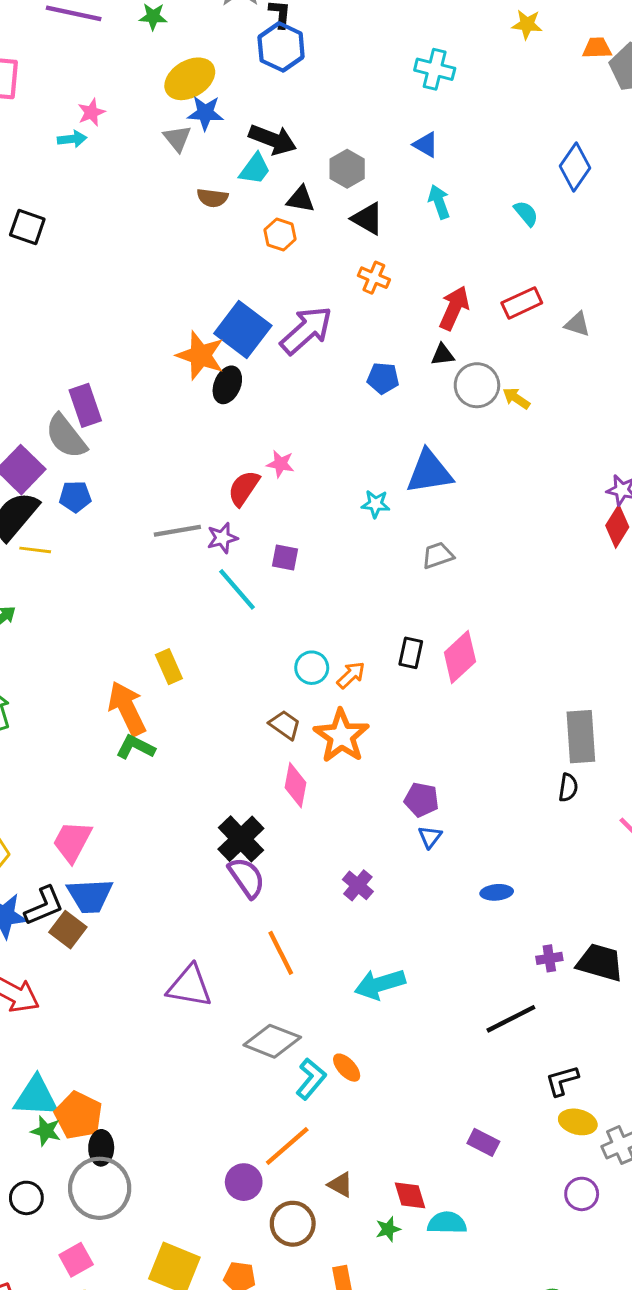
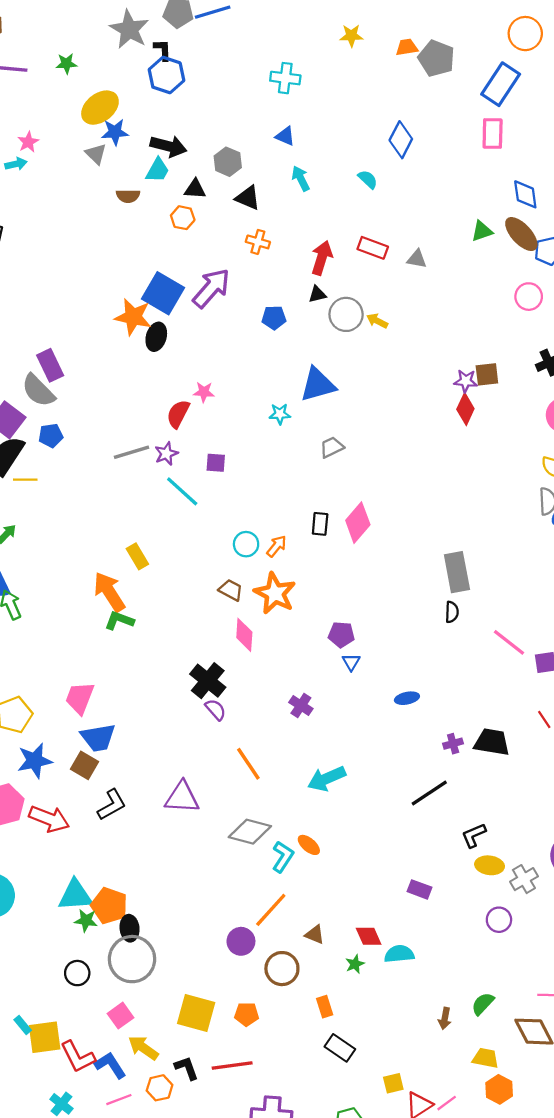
red rectangle: (522, 303) -> (373, 248), turned 52
purple semicircle: (247, 878) -> (216, 710), size x0.7
black L-shape: (44, 906) -> (112, 805), moved

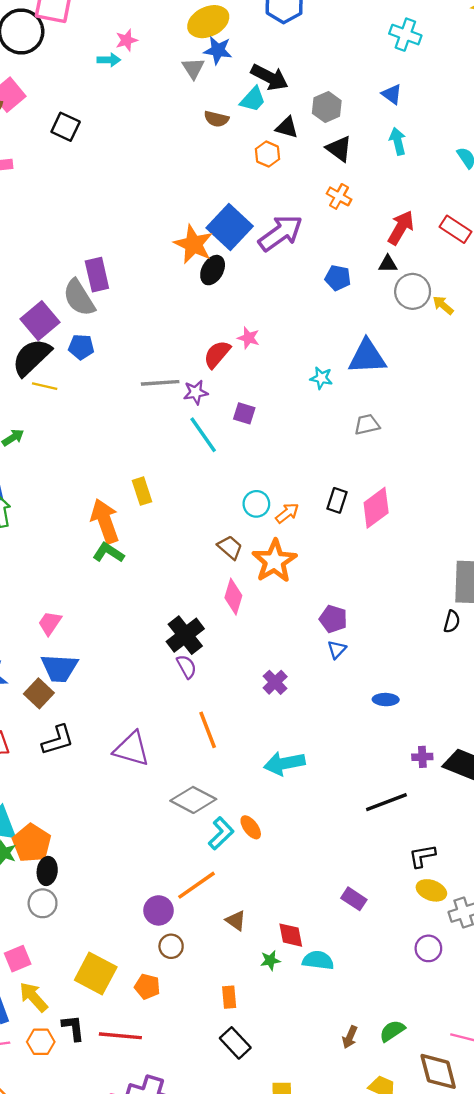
pink trapezoid: (80, 698) -> (50, 623), size x0.7
gray circle: (132, 959) -> (43, 903), size x0.6
brown circle: (282, 969) -> (171, 946), moved, size x0.7

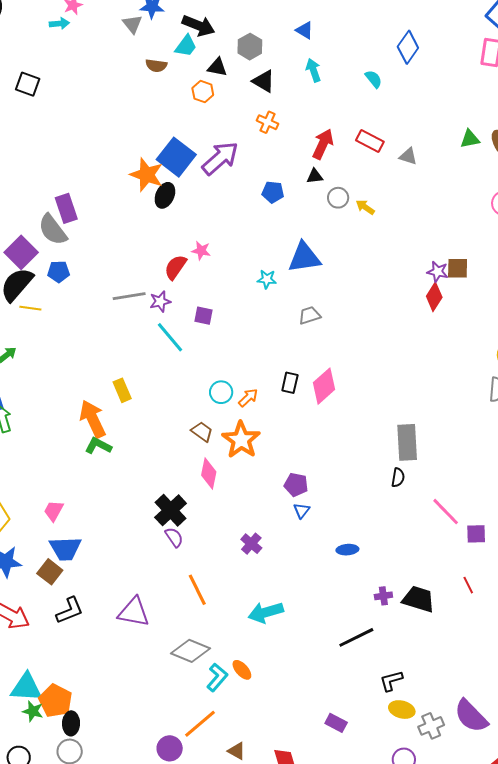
gray circle: (413, 291) -> (338, 198), size x0.7

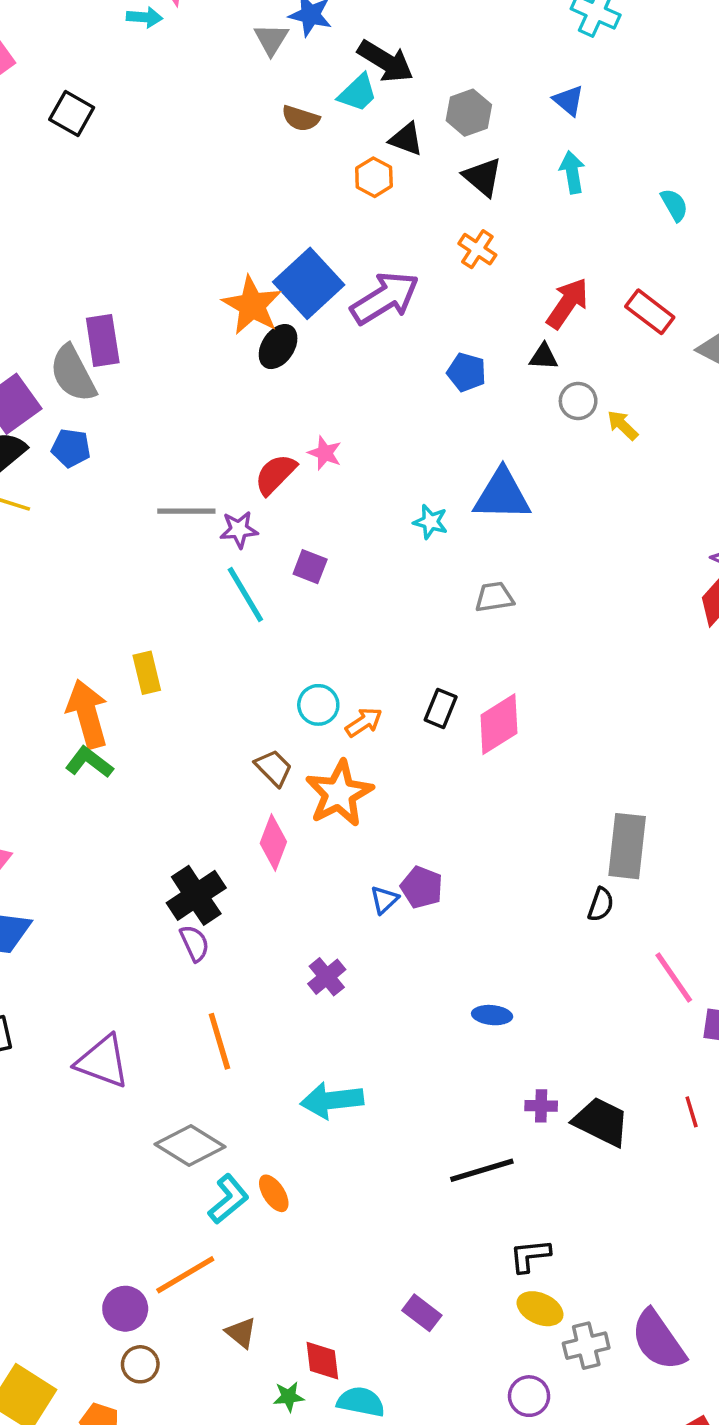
blue triangle: (302, 511) -> (384, 900), moved

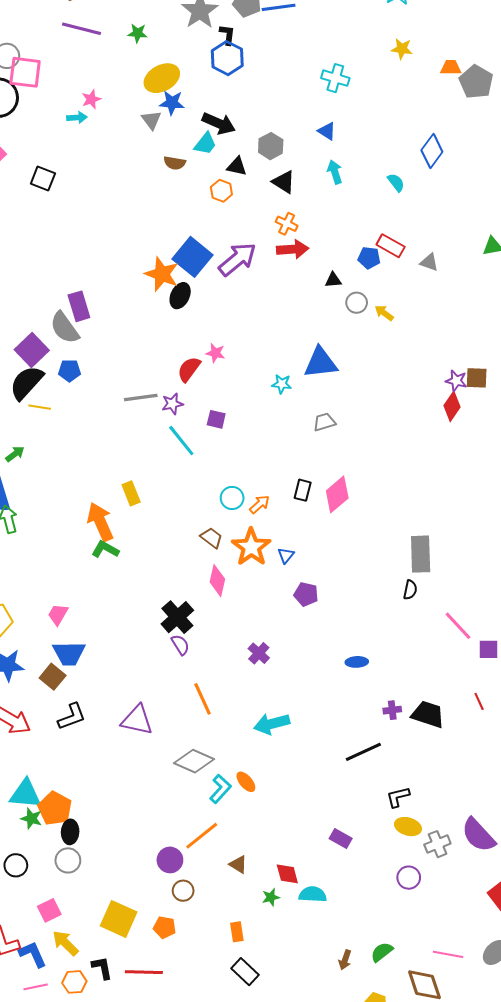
red arrow: (567, 303) -> (293, 249), moved, turned 60
blue pentagon: (467, 372) -> (369, 258), moved
blue triangle: (384, 900) -> (286, 555), moved

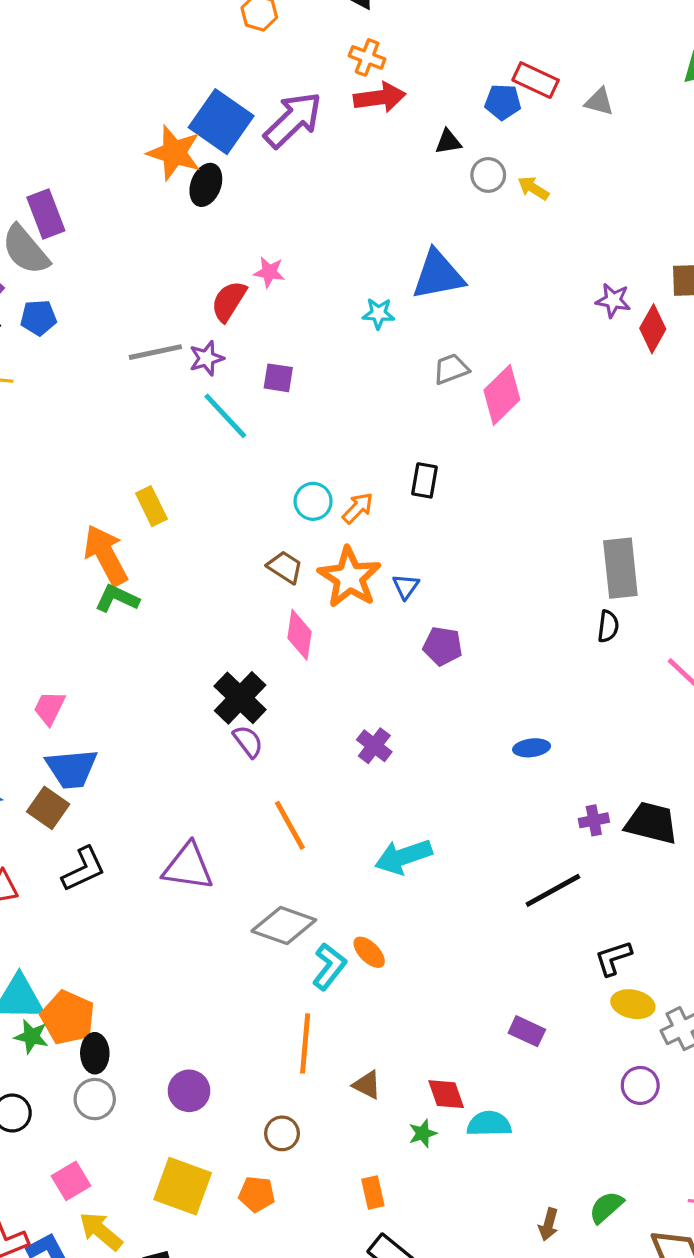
purple star: (456, 381) -> (613, 300), moved
pink diamond: (337, 494) -> (502, 395), moved
orange line: (202, 836) -> (305, 1043), turned -42
purple circle: (170, 860) -> (189, 1091), moved

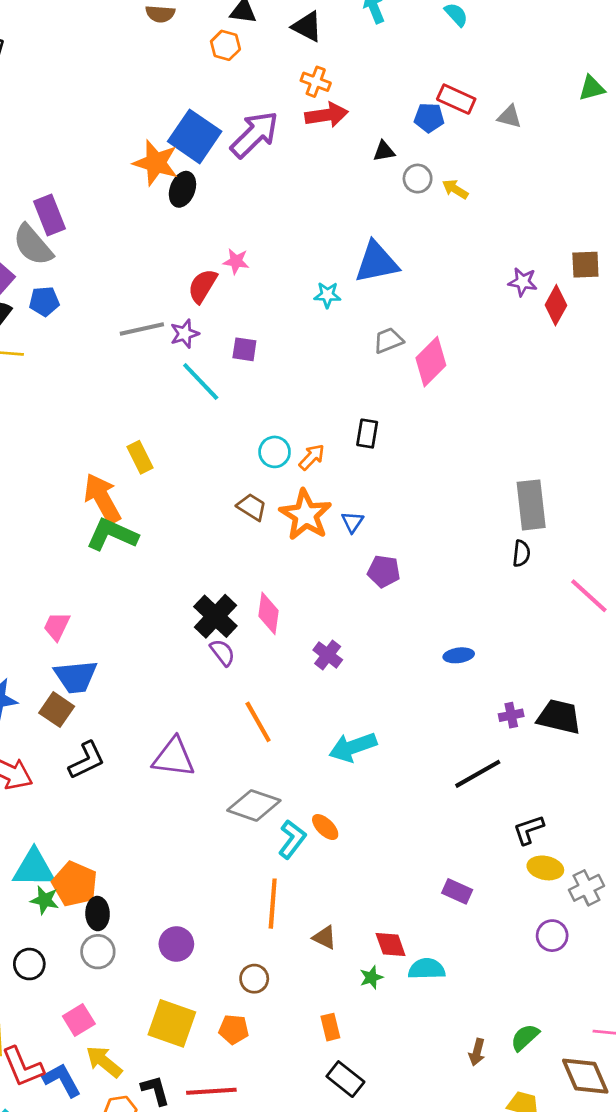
green L-shape: (117, 598) -> (112, 535), size x1.4
pink diamond: (299, 635) -> (268, 613), moved

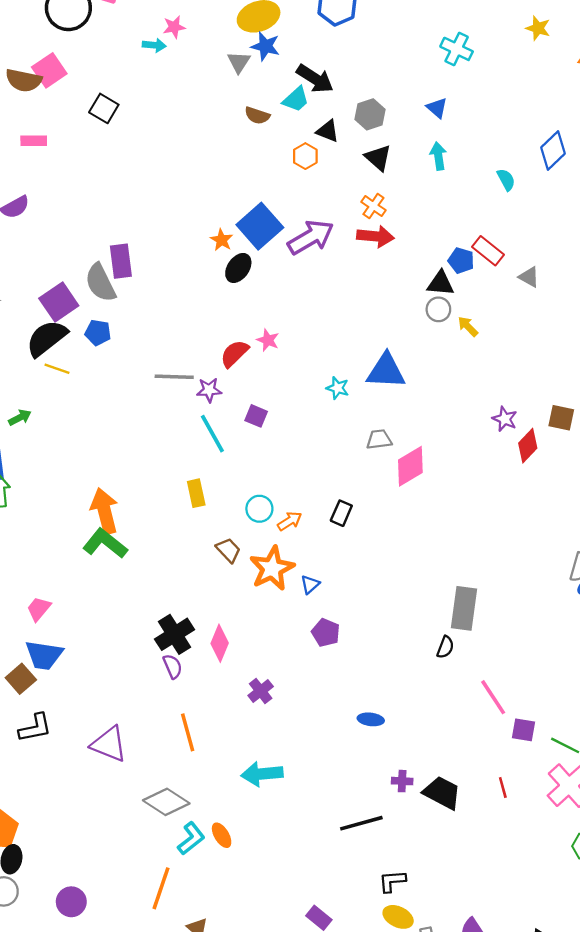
black triangle: (384, 151) -> (440, 283), moved, size x1.4
orange star: (156, 163) -> (222, 240), size x0.6
yellow rectangle: (140, 457) -> (196, 493), moved

